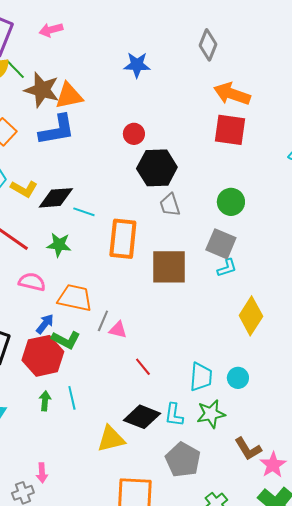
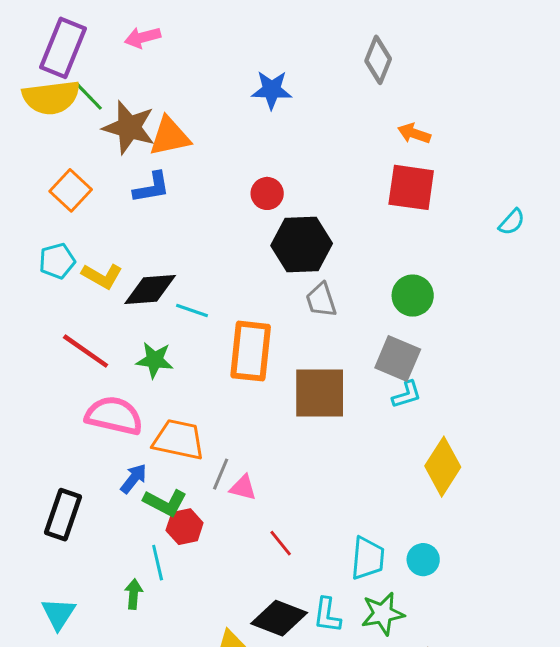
orange arrow: (232, 94) -> (414, 133), size x0.6
blue L-shape: (57, 130) -> (152, 187), size x0.7
pink semicircle: (32, 282) -> (114, 416), size x1.4
red hexagon: (43, 356) -> (185, 527), moved, size x0.6
cyan line: (72, 398) -> (158, 563), moved

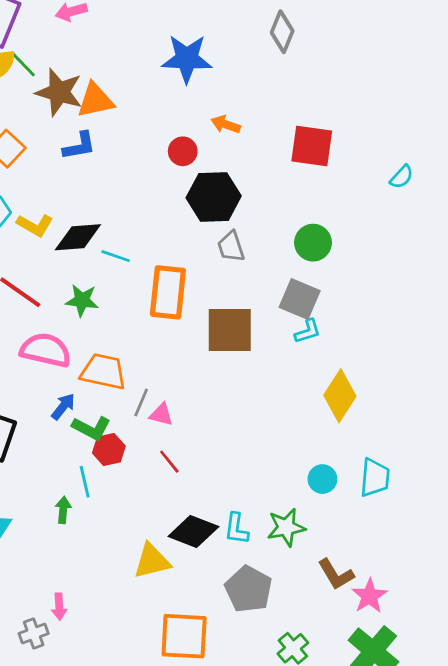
blue star: (272, 90) -> (187, 59), size x1.4
orange arrow: (414, 133) -> (226, 124), moved
red line: (281, 543) -> (169, 462), moved
cyan trapezoid: (368, 558) -> (375, 478), moved

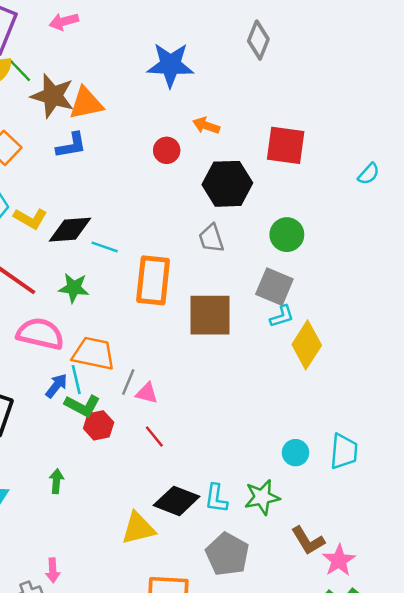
black hexagon: (214, 197) -> (227, 184), moved
yellow diamond: (340, 396) -> (307, 345), moved
cyan line: (85, 482) -> (76, 380), moved

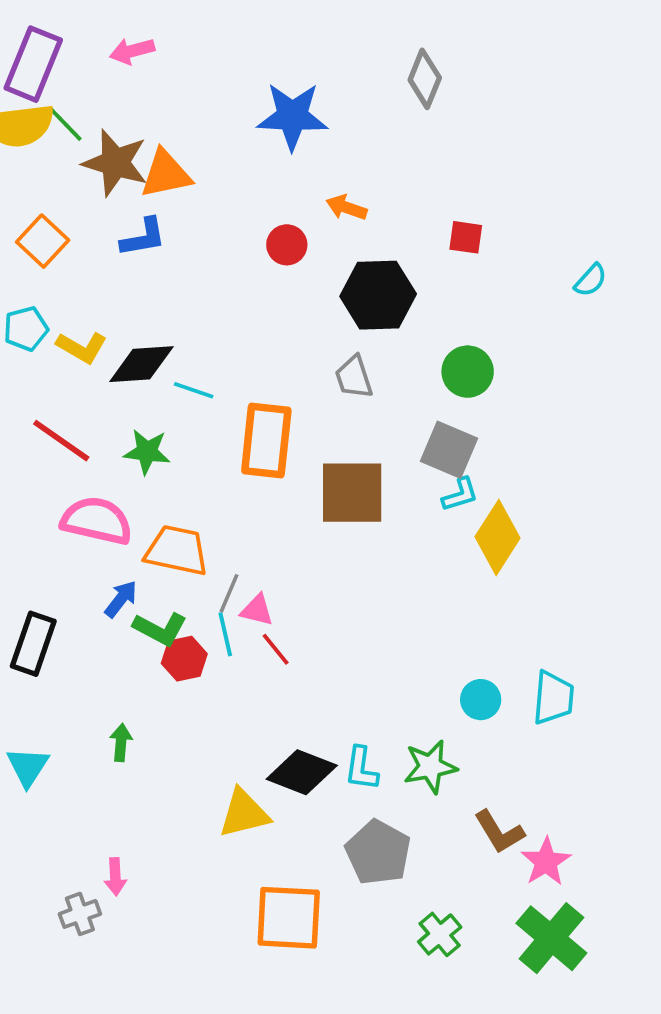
red square: (286, 145) -> (466, 237), size x0.6
cyan line: (76, 380) -> (225, 634), moved
red line: (154, 437) -> (276, 649), moved

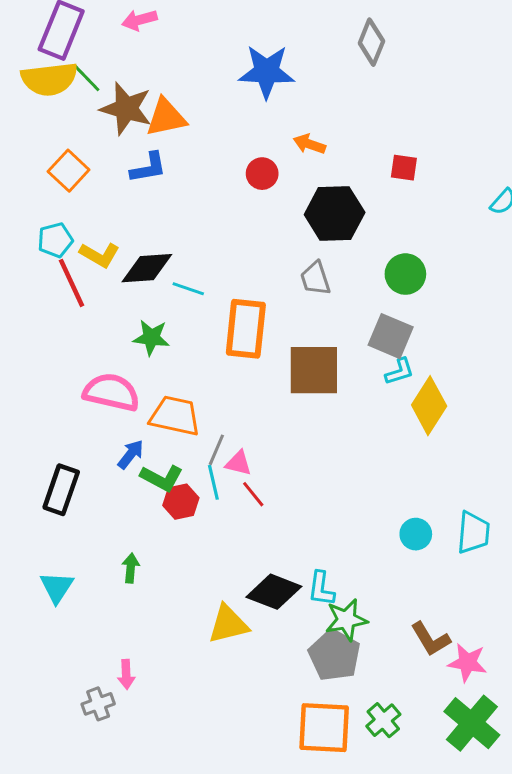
red line: (61, 441) -> (72, 283), moved, turned 30
green star: (430, 767) -> (346, 620), moved
pink star: (546, 862) -> (467, 663), turned -30
orange square: (289, 918) -> (324, 728), moved

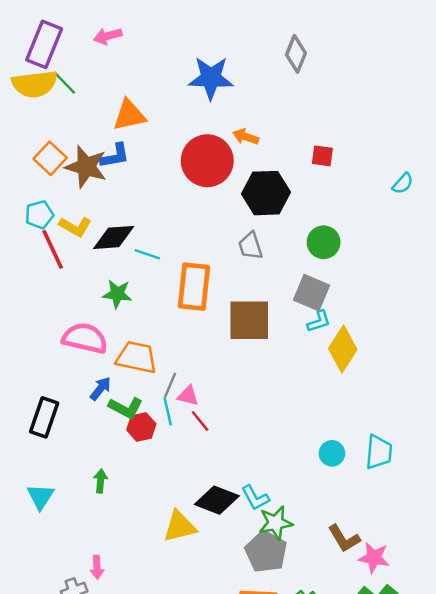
brown star: (126, 109) -> (86, 167), moved
red circle: (262, 174) -> (207, 161), size x2.0
cyan L-shape: (321, 589) -> (255, 498), turned -36

